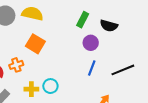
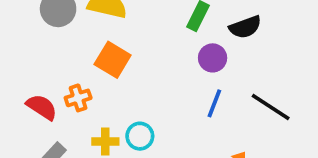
black semicircle: (109, 26) -> (245, 27), turned -36
black line: (123, 70) -> (271, 107), turned 55

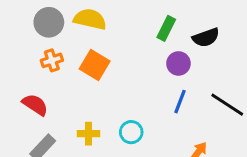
orange cross: (78, 98) -> (52, 60), moved
cyan circle: (140, 136) -> (131, 132), moved

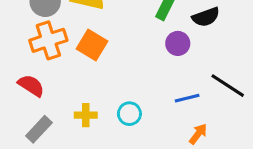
orange cross: (52, 60) -> (48, 40), size x1.6
blue line: (180, 102) -> (187, 98), moved, turned 55

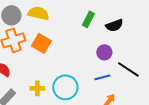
purple circle: (178, 43) -> (104, 52), moved
cyan circle: (129, 114) -> (65, 87), size x1.6

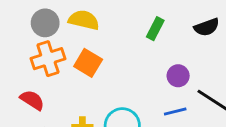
black semicircle: (114, 25) -> (207, 27), moved

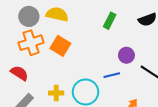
blue line: (175, 112) -> (112, 75), moved

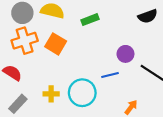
green rectangle: (110, 21) -> (90, 20), moved, turned 42

